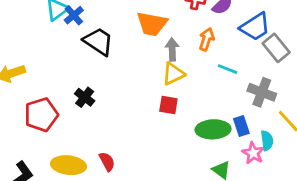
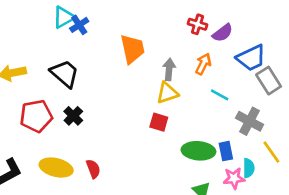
orange trapezoid: (152, 24) -> (132, 49), moved, turned -120
black trapezoid: (98, 41) -> (65, 74), moved
black cross: (85, 97) -> (73, 116), moved
pink star: (253, 153) -> (234, 178), turned 30

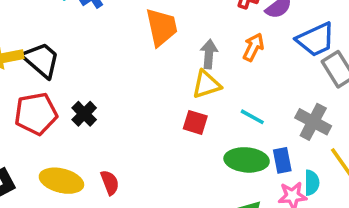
black trapezoid: (65, 74) -> (41, 60), moved
cyan line: (220, 95) -> (252, 117), moved

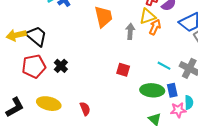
yellow triangle: (206, 84) -> (147, 16), moved
cyan line: (252, 117) -> (164, 66), moved
red semicircle: (110, 183) -> (85, 109), moved

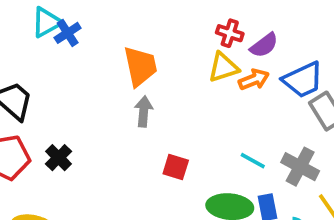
orange arrow: (155, 27) -> (254, 80), moved, turned 42
gray arrow: (130, 31) -> (144, 111), moved

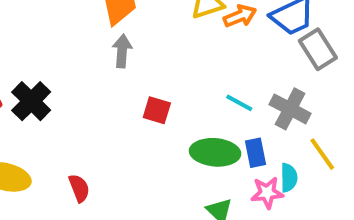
black cross: (58, 158) -> (31, 101), size x1.4

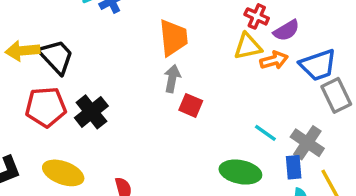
red square: (157, 110) -> (191, 105), moved
blue rectangle: (255, 153) -> (294, 167), moved

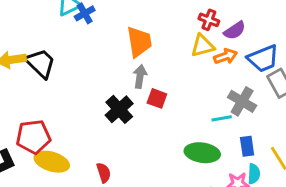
red pentagon: (46, 107) -> (33, 137), moved
black cross: (91, 112) -> (119, 109), moved
cyan line: (265, 133) -> (222, 118), turned -42
gray cross: (307, 143) -> (242, 101), moved

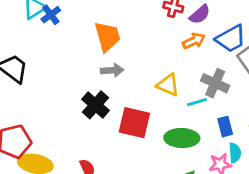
yellow triangle: (203, 46) -> (168, 85), moved, turned 45
gray arrow: (140, 76) -> (112, 70), turned 85
red square: (157, 98) -> (134, 123), moved, size x1.6

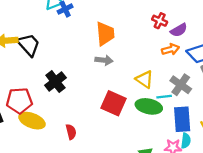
black cross: (95, 105) -> (55, 82), moved
blue rectangle: (225, 127) -> (182, 119), size x1.6
green ellipse: (182, 138) -> (149, 106), moved

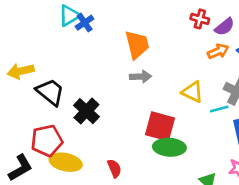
black trapezoid: (29, 45) -> (50, 92), moved
green ellipse: (149, 106) -> (169, 147), moved

